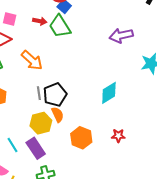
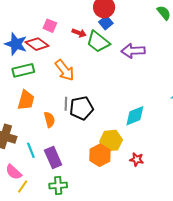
green trapezoid: (60, 26) -> (98, 42), turned -30
purple arrow: (121, 36) -> (133, 51), moved
orange semicircle: (58, 115) -> (49, 120), moved
yellow hexagon: (41, 123) -> (111, 141), moved

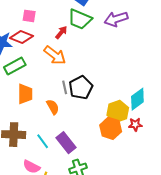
red arrow: (79, 33) -> (61, 32), moved, turned -56
cyan diamond: (135, 116) -> (137, 99), moved
red star: (137, 159) -> (135, 124), moved

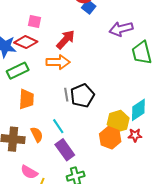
green trapezoid: (80, 19) -> (142, 53), moved, turned 50
red arrow: (61, 32) -> (66, 39), size x1.5
orange arrow: (55, 55) -> (58, 62), turned -40
orange semicircle: (53, 107) -> (37, 135), moved
cyan line: (43, 141) -> (58, 126), moved

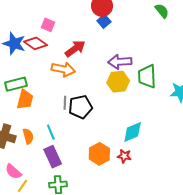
purple arrow: (121, 29) -> (120, 62), moved
green rectangle: (18, 71) -> (16, 84), moved
yellow hexagon: (118, 121) -> (118, 82), moved

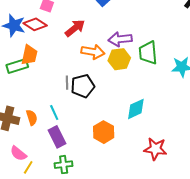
orange arrow: (63, 69) -> (93, 52), moved
orange trapezoid: (25, 99) -> (29, 55), moved
red star: (124, 156) -> (155, 149), moved, size x1.6

